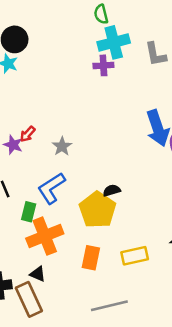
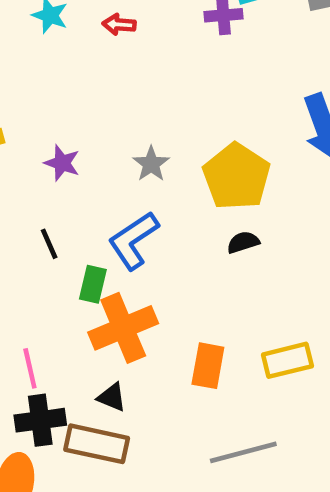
red arrow: (28, 134) -> (119, 24), moved, turned 54
yellow pentagon: (97, 210) -> (236, 177), moved
brown rectangle: (29, 299) -> (97, 444), turned -52

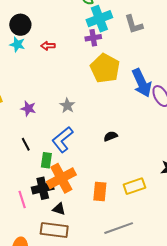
yellow pentagon: (236, 177) -> (105, 68), moved
black cross: (40, 420) -> (43, 188), moved

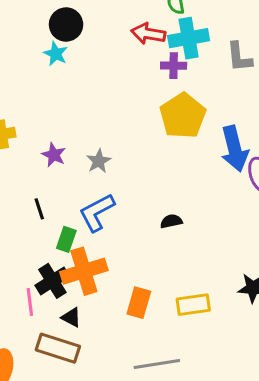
red arrow: (48, 46) -> (148, 34), moved, size x1.5
gray star: (67, 105) -> (99, 161), moved
black cross: (43, 188) -> (52, 281), turned -30
pink line: (22, 200) -> (30, 302), moved

